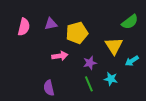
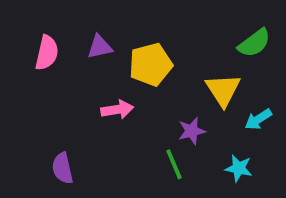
purple star: (90, 63) -> (192, 131), moved
cyan star: (111, 79) -> (239, 168), moved
purple semicircle: (49, 88) -> (62, 168), moved

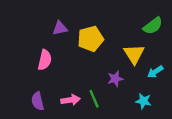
pink semicircle: (47, 53) -> (45, 60), moved
pink arrow: (117, 110) -> (71, 100), moved
green line: (174, 164) -> (94, 99), moved

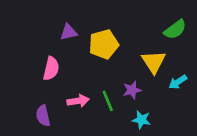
green line: (94, 99) -> (108, 101), moved
pink arrow: (71, 100) -> (78, 101), moved
cyan star: (143, 101) -> (141, 120), moved

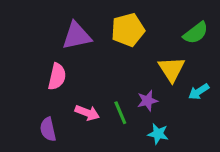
purple triangle: (69, 32) -> (77, 36), size x1.5
yellow pentagon: (104, 44) -> (128, 30), moved
pink arrow: (78, 101) -> (87, 113), turned 30

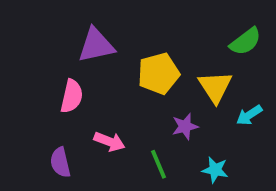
yellow pentagon: (128, 30) -> (159, 74), moved
green line: (120, 113) -> (159, 164), moved
cyan star: (158, 134) -> (215, 170), moved

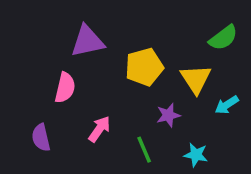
pink arrow: (109, 142) -> (99, 129), turned -76
purple semicircle: (60, 162) -> (41, 138), moved

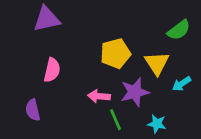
purple triangle: (87, 41) -> (47, 19), moved
purple star: (168, 115) -> (135, 92), size x1.5
pink arrow: (99, 129) -> (99, 96), moved, turned -120

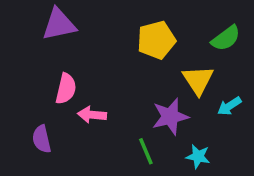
yellow pentagon: (115, 53) -> (156, 40), moved
pink arrow: (99, 96) -> (92, 115), moved

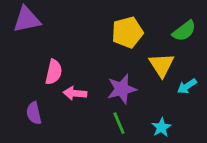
purple triangle: (59, 24) -> (27, 20), moved
purple star: (170, 116) -> (122, 89), moved
cyan star: (198, 156) -> (161, 127), turned 30

